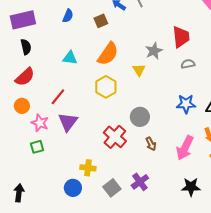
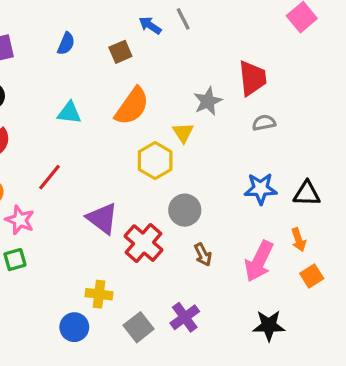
yellow hexagon: (106, 87) -> (155, 161), moved
purple triangle: (68, 122) -> (102, 218), moved, turned -30

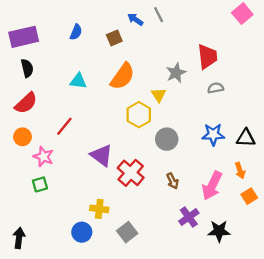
gray circle: (185, 210) -> (167, 139), moved
purple cross: (185, 317) -> (189, 217), moved

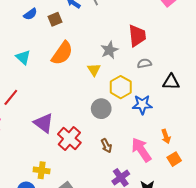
blue semicircle: (76, 32) -> (30, 14), moved, turned 32
cyan triangle: (78, 81) -> (23, 57), turned 35
yellow hexagon: (139, 115) -> (121, 87), moved
black triangle: (246, 138) -> (171, 82), moved
pink arrow: (212, 186) -> (141, 150), turned 120

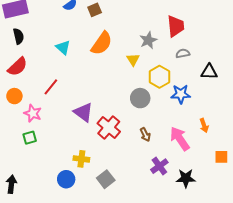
orange square: (174, 159) -> (221, 157), moved, turned 32

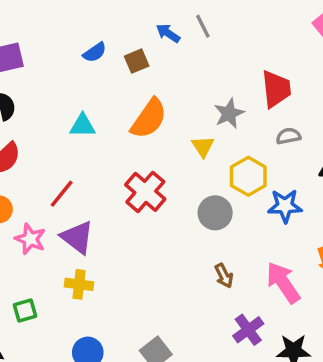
cyan triangle: (63, 47) -> (83, 126), turned -42
purple triangle: (83, 112) -> (77, 237), moved
red cross: (109, 128) -> (145, 192), moved
green square: (30, 138) -> (25, 311), moved
yellow cross: (81, 159) -> (79, 284), moved

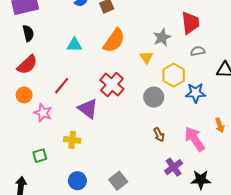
purple triangle: (77, 237) -> (88, 109), moved

